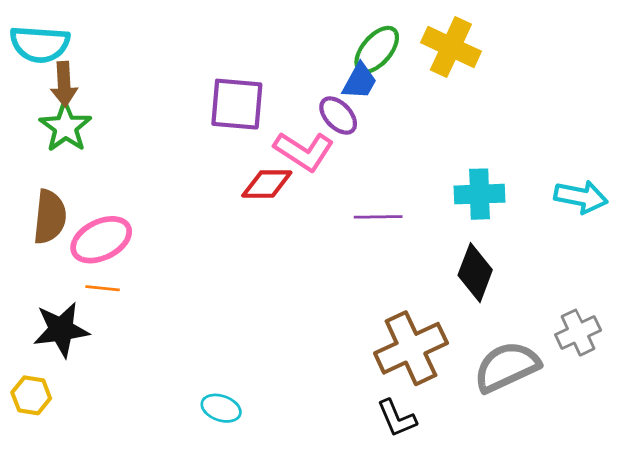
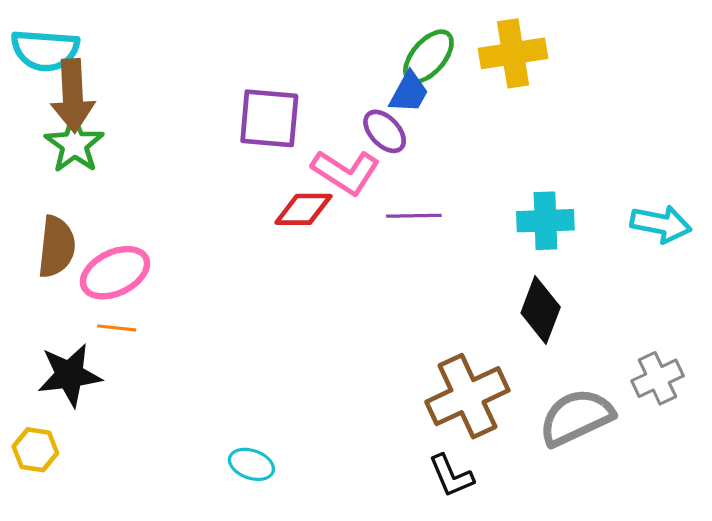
yellow cross: (451, 47) -> (513, 53), turned -34
brown arrow: (64, 84) -> (73, 96), size x1.4
purple line: (378, 217) -> (414, 216), moved

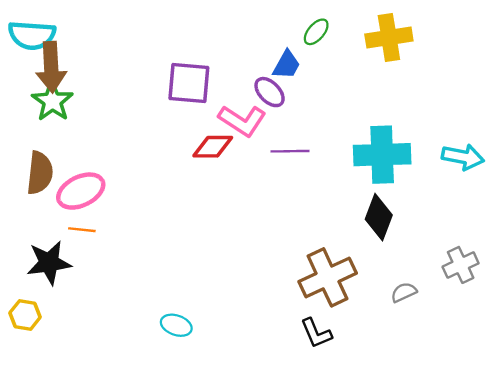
yellow cross: (513, 53) -> (389, 37), moved
green ellipse: (428, 57) -> (316, 32), moved, size x0.7
cyan cross: (545, 221) -> (382, 155), size x1.4
gray semicircle: (576, 417) -> (404, 292), size x0.5

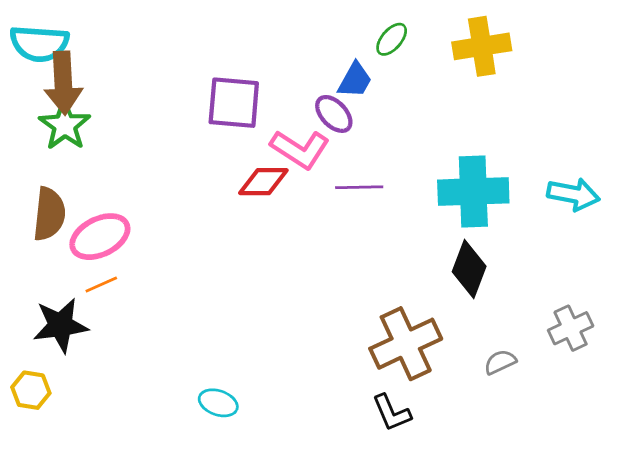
orange line: (82, 230) -> (101, 284), turned -30

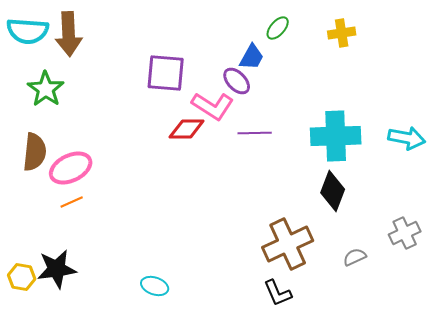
yellow cross: (482, 46) -> (342, 33), size x0.7
brown arrow: (63, 83) -> (69, 34), moved
black star: (60, 325) -> (57, 269), moved

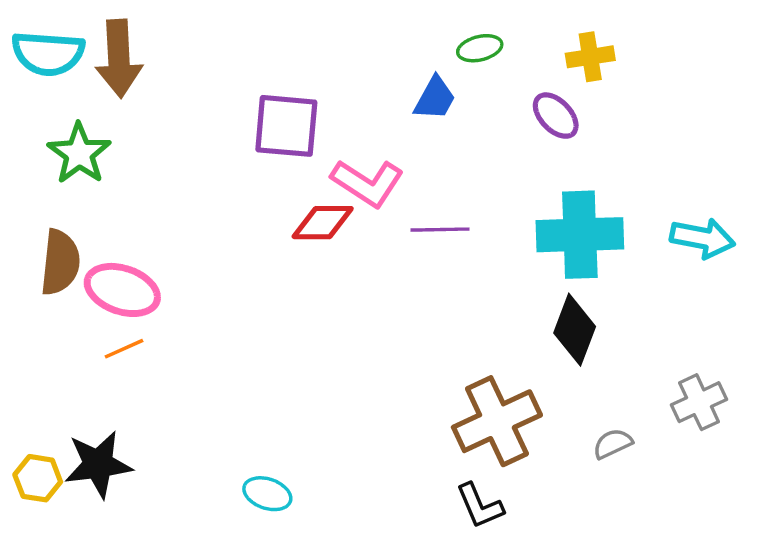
green ellipse: (278, 28) -> (480, 48), turned 35
purple ellipse: (237, 81) -> (556, 116), moved
pink ellipse: (71, 168) -> (122, 290), turned 45

